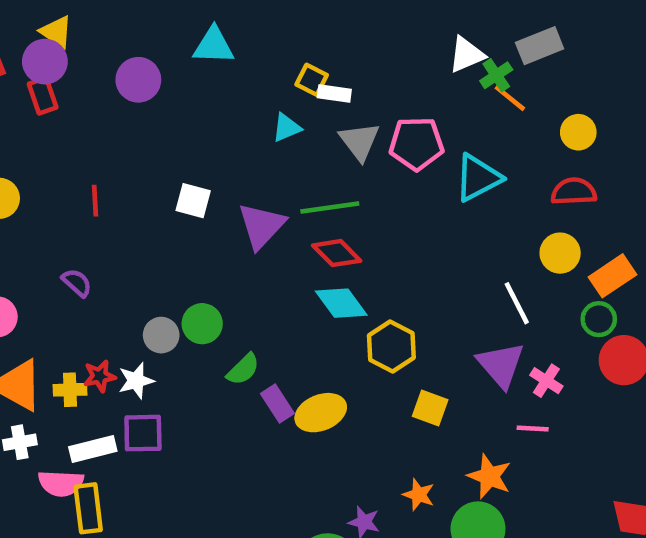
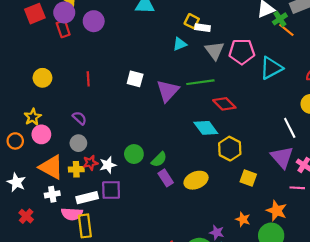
purple circle: (138, 80) -> (94, 21), moved
red diamond: (337, 253) -> (224, 104), moved
green circle: (202, 324) -> (134, 154), moved
gray circle: (161, 335) -> (78, 143), moved
purple rectangle: (277, 403) -> (166, 178), moved

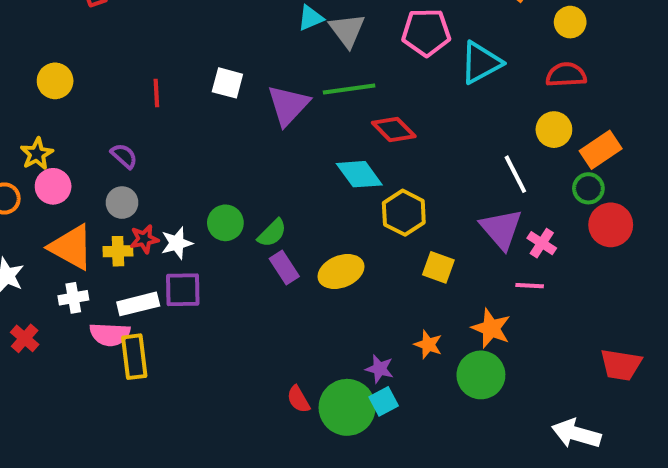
gray triangle: (215, 51) -> (347, 30), moved
red line: (88, 79) -> (156, 93), moved

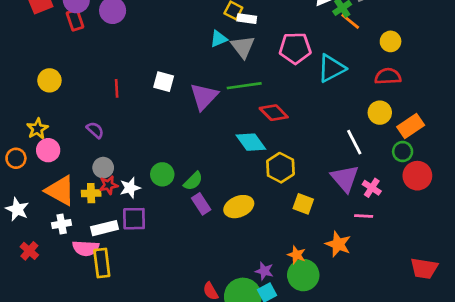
gray circle: (122, 203) -> (103, 168), moved
green circle: (481, 375) -> (303, 275), moved

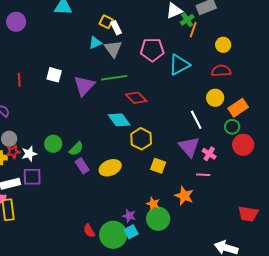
white rectangle: (247, 19) -> (116, 28), turned 56
orange line: (350, 21) -> (193, 30), turned 70

